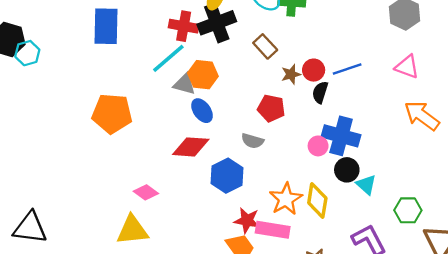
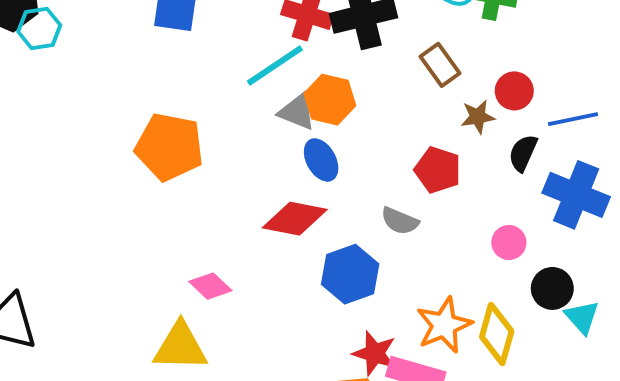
red circle: (314, 70) -> (514, 91), moved
blue cross: (341, 136) -> (576, 195), moved

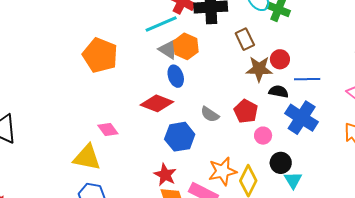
brown star: (478, 117) -> (259, 69), size x1.5
black semicircle: (523, 153) -> (279, 92), turned 66
red pentagon: (438, 170) -> (246, 111), moved
red star: (375, 353) -> (165, 175), moved

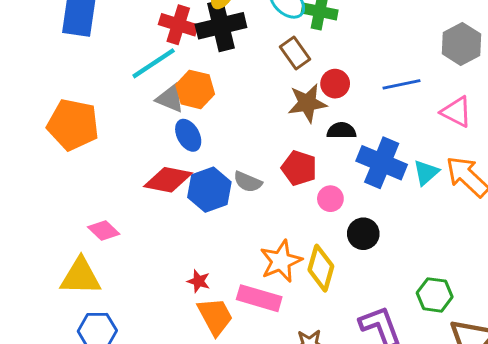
brown rectangle: (245, 39) -> (295, 53), moved
blue line: (307, 79) -> (402, 84), moved
blue hexagon: (180, 137) -> (209, 190), moved
red star: (165, 175) -> (199, 281), size x0.7
cyan triangle: (293, 180) -> (426, 173), moved, turned 30

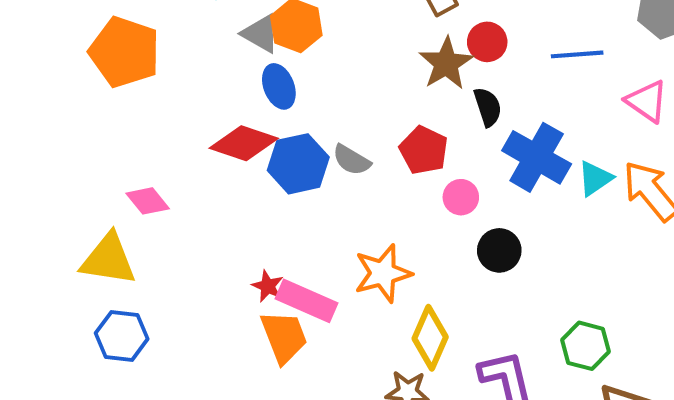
brown star: (307, 103) -> (446, 63), turned -30
black semicircle: (342, 131) -> (488, 107), turned 64
yellow diamond: (321, 268) -> (430, 338), moved
pink rectangle: (259, 298) -> (307, 301), moved

